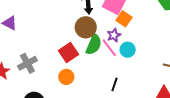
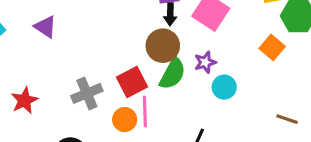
orange square: (124, 19) -> (272, 47), moved
pink line: (109, 48) -> (145, 111), moved, turned 30
gray cross: (27, 63) -> (87, 93), moved

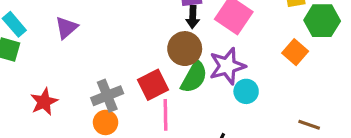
purple triangle: (45, 27) -> (66, 28), turned 45
purple star: (205, 62) -> (227, 66), size x1.6
orange circle: (125, 120) -> (106, 122), moved

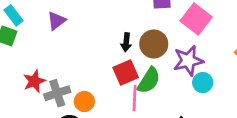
black arrow: (193, 17) -> (126, 42), moved
green semicircle: (194, 77) -> (149, 81), moved
gray cross: (107, 96) -> (57, 93), moved

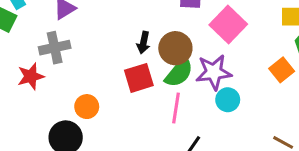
green semicircle: (149, 81) -> (179, 72), moved
gray cross: (57, 93) -> (55, 48), moved
pink line: (135, 98) -> (176, 108), moved

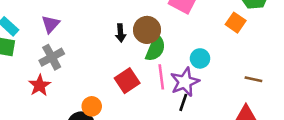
purple star: (214, 72) -> (185, 82), moved
red square: (139, 78) -> (127, 81), moved
orange circle: (87, 107) -> (92, 106), moved

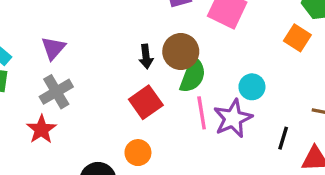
red square: (127, 81) -> (146, 102), moved
black line: (183, 102) -> (283, 138), moved
orange circle: (92, 106) -> (138, 153), moved

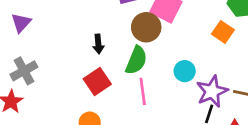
purple triangle: (53, 48) -> (21, 23), moved
brown circle: (181, 52) -> (146, 27), moved
purple star: (233, 118) -> (212, 91), moved

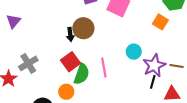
brown circle: (146, 27) -> (83, 28), moved
green semicircle: (136, 60) -> (82, 74), moved
gray cross: (24, 71) -> (28, 63), moved

